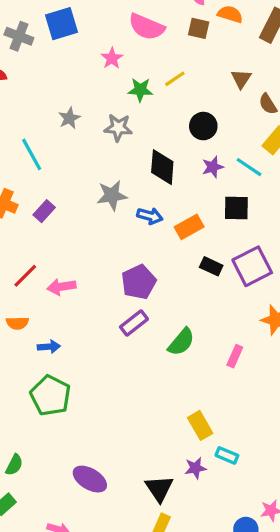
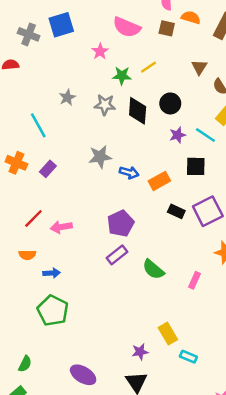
black diamond: (162, 167) -> (138, 111), moved
green semicircle: (181, 342) -> (153, 269), turned 90
purple star: (195, 468) -> (140, 352), moved

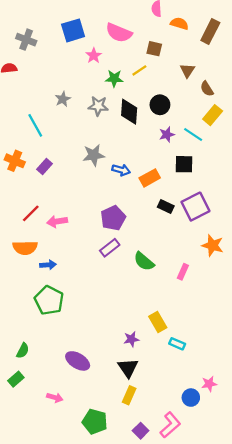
blue square: (61, 25) -> (73, 30), moved
brown square: (167, 28) -> (154, 49), moved
orange semicircle: (27, 255) -> (25, 248), size x1.5

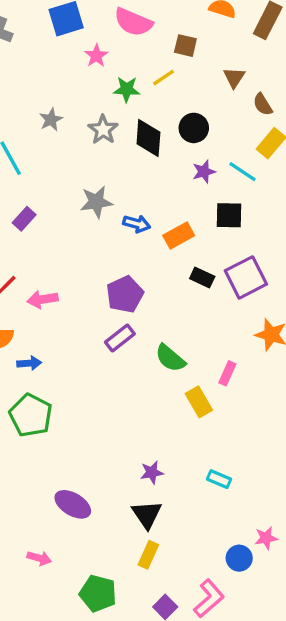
gray star: (98, 106) -> (103, 130), turned 30
yellow rectangle: (158, 322) -> (199, 402), moved

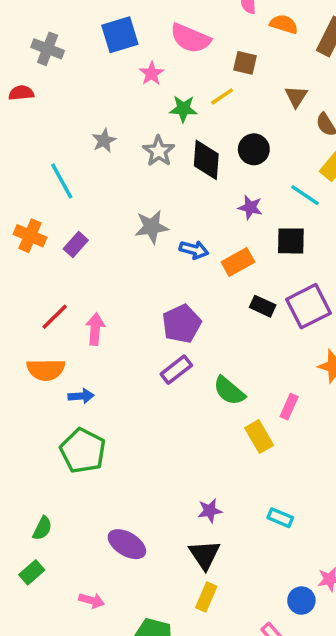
purple star: (204, 172) -> (250, 207), moved, turned 30
pink arrow: (43, 299) -> (95, 329), turned 104

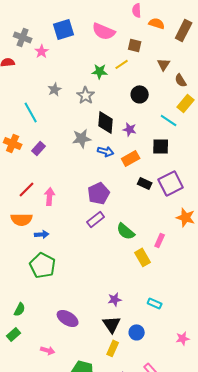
pink star: (152, 74) -> (42, 51), moved
black diamond: (206, 160) -> (106, 122), moved
purple star: (250, 207) -> (130, 129), moved
blue circle: (301, 601) -> (137, 332), moved

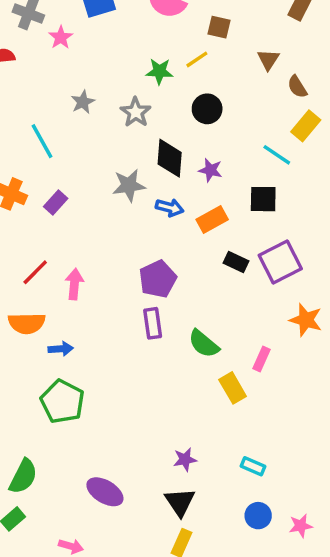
black circle: (140, 94) -> (207, 109), moved
purple rectangle: (96, 219) -> (153, 323), turned -60
green semicircle: (20, 309) -> (23, 476), size x1.5
blue circle: (137, 332) -> (258, 516), moved

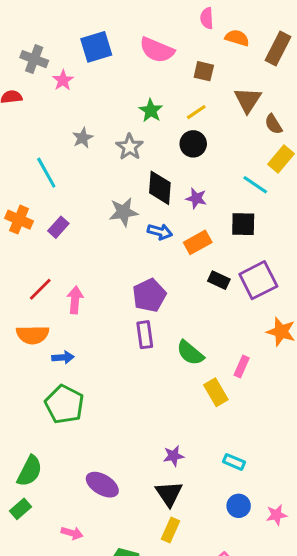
yellow line: (197, 59) -> (196, 112), moved
brown triangle: (268, 59) -> (248, 100), size x1.4
green star: (159, 71) -> (151, 111), turned 30

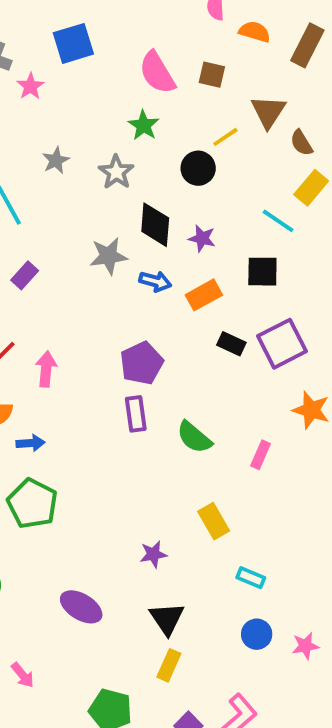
pink semicircle: (157, 50) -> (157, 73), moved, turned 36
yellow line: (196, 112) -> (225, 137), moved
yellow rectangle: (216, 392) -> (214, 521), moved
purple star: (173, 456) -> (153, 554), moved
pink arrow: (72, 533) -> (23, 675), moved, turned 35

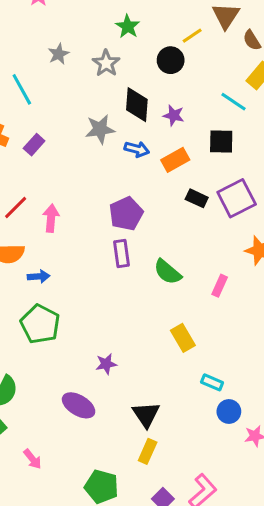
purple star: (153, 554) -> (106, 364), moved
blue circle: (257, 634) -> (229, 412), moved

